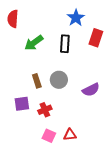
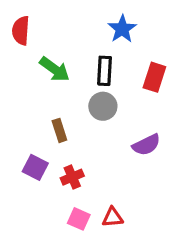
red rectangle: (96, 38) -> (154, 77), moved
green arrow: (34, 43) -> (55, 69), turned -108
gray circle: (59, 80) -> (103, 106), moved
purple square: (22, 104) -> (35, 167), turned 35

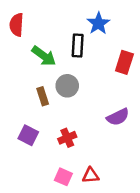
black rectangle: (105, 71) -> (78, 45), moved
gray circle: (103, 106) -> (67, 86), moved
brown rectangle: (59, 130) -> (43, 96), moved
red cross: (72, 177) -> (67, 138), moved

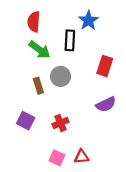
red semicircle: (17, 25) -> (34, 22), moved
red rectangle: (124, 62) -> (105, 66), moved

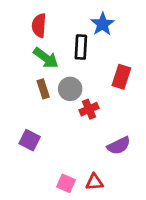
brown rectangle: (38, 86) -> (43, 89), moved
purple semicircle: (106, 104) -> (119, 146), moved
red cross: (61, 123) -> (89, 109), moved

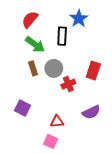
red semicircle: (39, 25) -> (30, 19), turned 36
red rectangle: (121, 77) -> (93, 71), moved
red triangle: (94, 182) -> (57, 122), moved

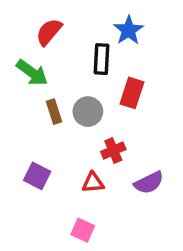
green arrow: (35, 44) -> (32, 73), moved
red rectangle: (93, 71) -> (132, 93), moved
red cross: (68, 84) -> (113, 151), moved
red triangle: (57, 122) -> (93, 183), moved

